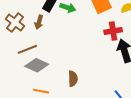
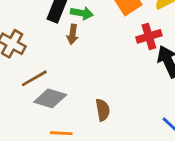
brown arrow: (39, 22) -> (73, 34), moved

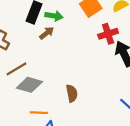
brown arrow: (73, 34) -> (47, 33), turned -136

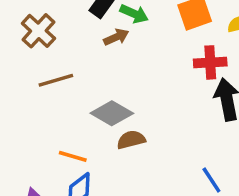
gray diamond: (29, 85) -> (112, 113), moved
brown semicircle: (72, 93) -> (131, 140), turned -108

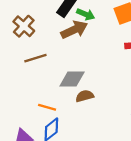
brown arrow: (116, 37) -> (74, 30), size x1.6
gray diamond: (112, 113) -> (72, 79), turned -30

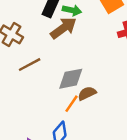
orange line: (47, 107) -> (71, 104), moved, turned -60

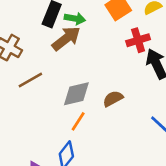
brown semicircle: (87, 93) -> (113, 99), moved

